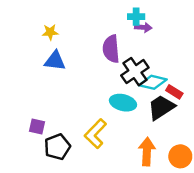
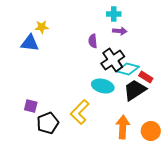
purple arrow: (143, 27) -> (120, 31), moved
purple semicircle: (111, 49) -> (93, 41), size x0.6
blue triangle: (55, 61) -> (30, 43), moved

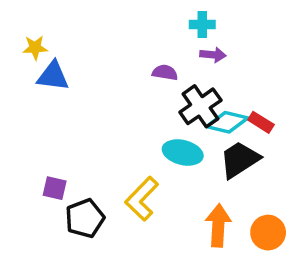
yellow star: (42, 27) -> (35, 48), moved
purple semicircle: (93, 41) -> (165, 72), turned 104
red rectangle: (146, 77) -> (261, 122), moved

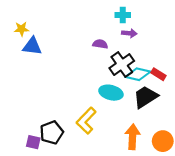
purple square: (55, 188) -> (33, 142), moved

